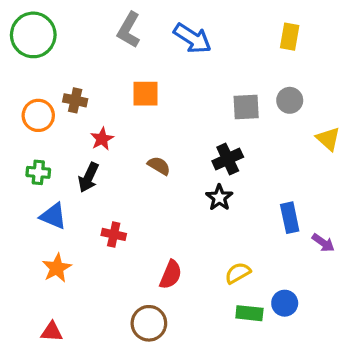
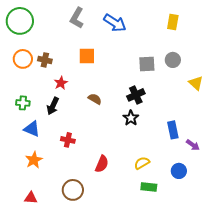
orange circle: (38, 115) -> (23, 59), moved
blue circle: (285, 303) -> (179, 171), moved
brown circle: (149, 323) -> (73, 190), moved

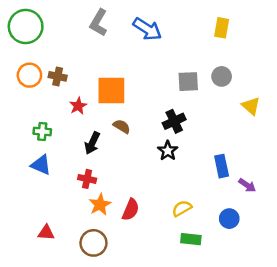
orange square: (87, 56) -> (111, 91), moved, size x1.4
green cross: (23, 103) -> (42, 132), moved
black arrow: (53, 106) -> (92, 143), moved
orange star: (34, 160) -> (100, 205), moved
red triangle: (31, 198) -> (46, 233), moved

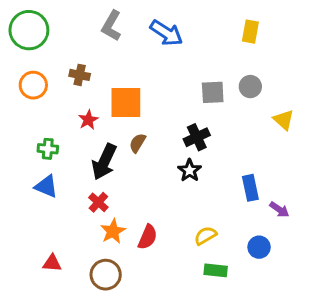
brown cross: (58, 76) -> (80, 75), moved
brown semicircle: (122, 126) -> (137, 143), turned -90
black arrow: (92, 143) -> (104, 162), size x1.4
red cross: (87, 179) -> (98, 202), turned 30

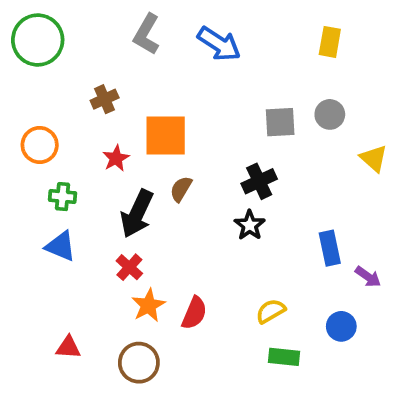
brown cross: (80, 75) -> (105, 99), turned -36
orange circle: (33, 85) -> (40, 145), moved

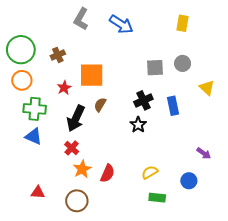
green circle: (38, 40) -> (21, 50), moved
green cross: (63, 197) -> (35, 109), size x1.5
blue rectangle: (330, 248) -> (173, 106), moved

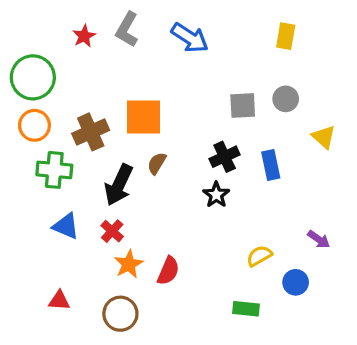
brown cross: (58, 55) -> (91, 132), moved, size x1.5
red star: (64, 88) -> (84, 36), moved
blue triangle: (34, 136) -> (66, 226), moved
yellow semicircle: (150, 172) -> (259, 256), moved

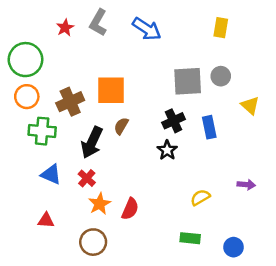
gray square: (243, 105) -> (188, 81), size x1.4
purple arrow: (319, 239) -> (246, 185), turned -30
blue circle: (296, 282) -> (234, 247), moved
red triangle: (59, 300) -> (46, 220), moved

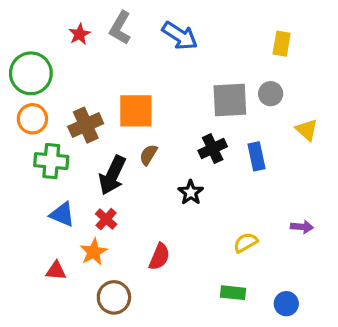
yellow rectangle: (221, 28) -> (282, 44), moved
black star: (167, 150) -> (191, 192), moved
orange star: (100, 204) -> (94, 252), moved

